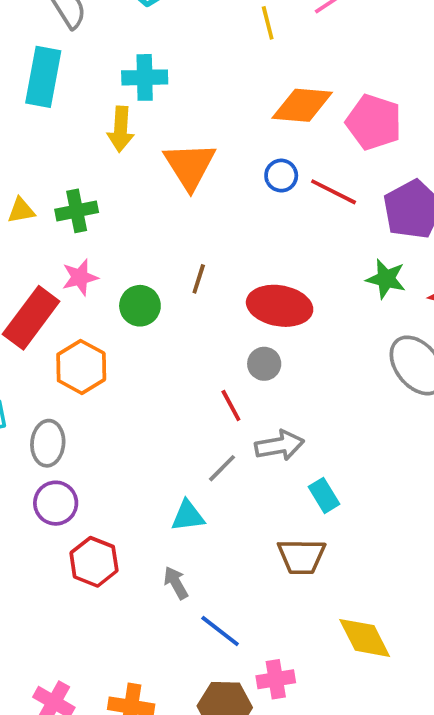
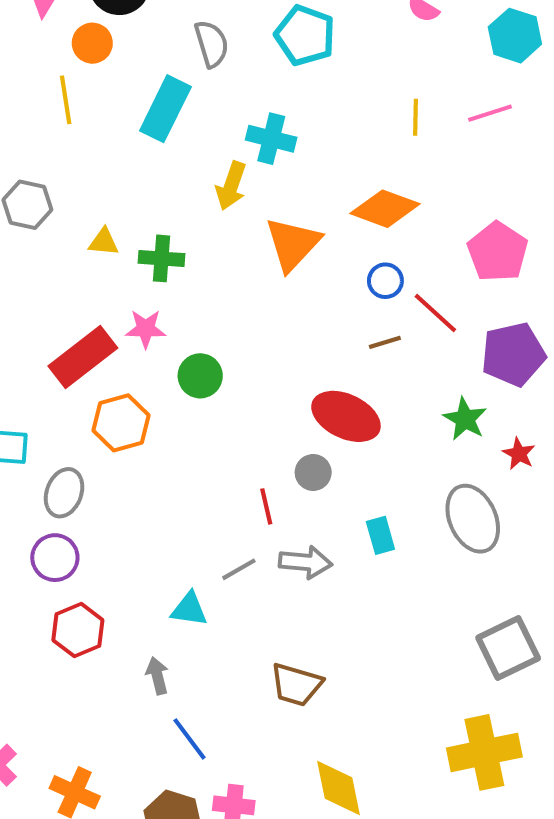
orange diamond: (302, 105) -> (385, 209), moved
brown line: (199, 279) -> (385, 342), moved, turned 40
cyan rectangle: (324, 495) -> (380, 535), moved

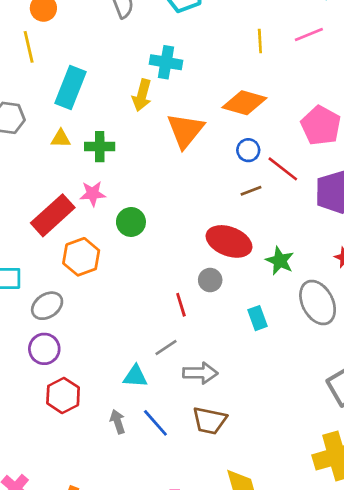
cyan rectangle: (165, 109) -> (71, 87), moved
green star: (465, 419) -> (280, 261), moved
gray ellipse: (64, 493) -> (47, 306), turned 40
gray arrow: (305, 562) -> (200, 373), moved
blue line: (190, 739) -> (155, 423), moved

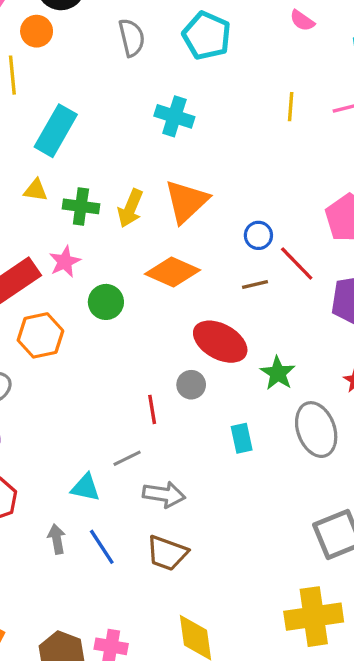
yellow arrow: (142, 95) -> (130, 208), moved
orange diamond: (244, 103) -> (172, 272), moved
pink star: (93, 194) -> (65, 262), turned -30

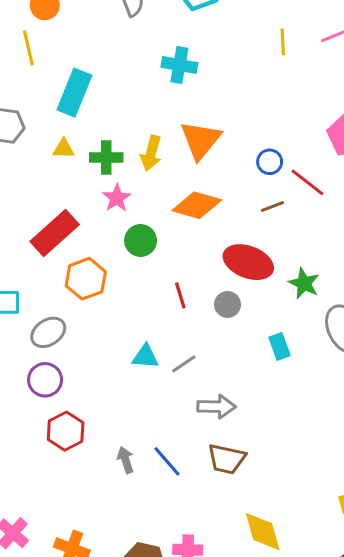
pink star: (65, 262) -> (117, 198), moved
red line: (152, 409) -> (180, 295), moved
gray line: (127, 458) -> (184, 364), moved
cyan triangle: (85, 488) -> (145, 357), moved

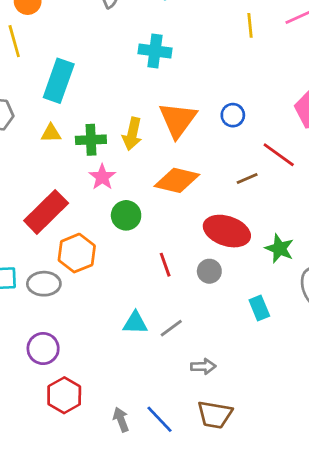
blue circle: (270, 162) -> (233, 115), moved
gray ellipse: (48, 332) -> (44, 284), moved, turned 36
gray arrow: (216, 407) -> (203, 366), size x0.7

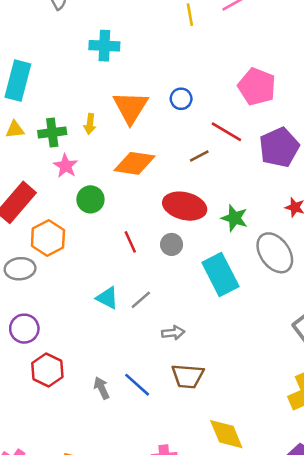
yellow arrow: (132, 134) -> (90, 124), size x0.7
cyan rectangle: (259, 308) -> (220, 274), size x1.8
cyan triangle: (135, 323) -> (107, 298), turned 30

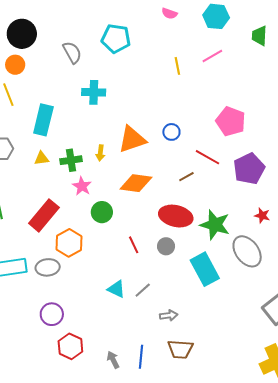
cyan cross: (104, 46) -> (94, 92), moved
orange triangle: (131, 107) -> (132, 139), turned 40
green star: (234, 218) -> (215, 225), size x1.4
blue line: (137, 385) -> (141, 357), turned 55

